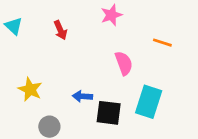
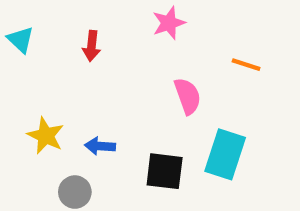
red arrow: (60, 30) -> (92, 46), turned 30
blue arrow: (82, 96) -> (100, 146), moved

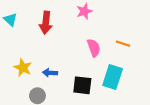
red arrow: (92, 46) -> (46, 23), size x1.5
orange line: (246, 65) -> (123, 44), moved

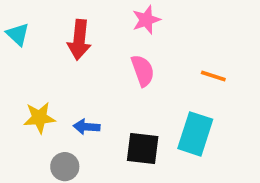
pink semicircle: (94, 48) -> (143, 71), moved
yellow star: (23, 68) -> (39, 118), turned -30

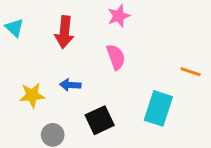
orange line: (213, 76) -> (191, 72), moved
blue arrow: (87, 127) -> (70, 85), moved
black square: (143, 148) -> (100, 120), moved, turned -32

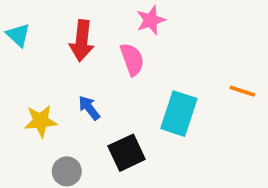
pink semicircle: (116, 57) -> (132, 59), moved
blue arrow: (70, 85) -> (89, 108), turned 48
cyan rectangle: (158, 108) -> (179, 114), moved

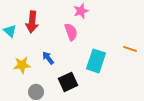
cyan triangle: (18, 35) -> (10, 31), moved
red arrow: (82, 41) -> (32, 22), moved

